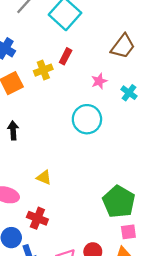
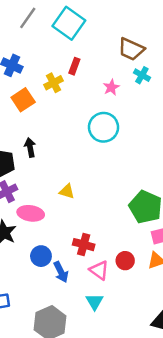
brown trapezoid: (123, 46) -> (131, 49), turned 84
cyan cross: (129, 93) -> (142, 75), moved
red cross: (37, 218) -> (84, 245), moved

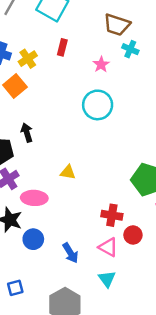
yellow cross: (54, 83) -> (28, 59), moved
red cross: (84, 245) -> (112, 215), moved
blue circle: (41, 256) -> (33, 239), moved

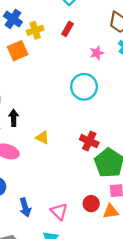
black arrow: (27, 133) -> (14, 118), moved
red cross: (112, 215) -> (89, 141), moved
red circle: (133, 235) -> (91, 204), moved

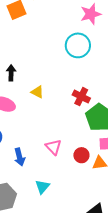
pink star: (97, 53) -> (91, 14), size x1.5
pink triangle: (59, 211) -> (53, 147), moved

